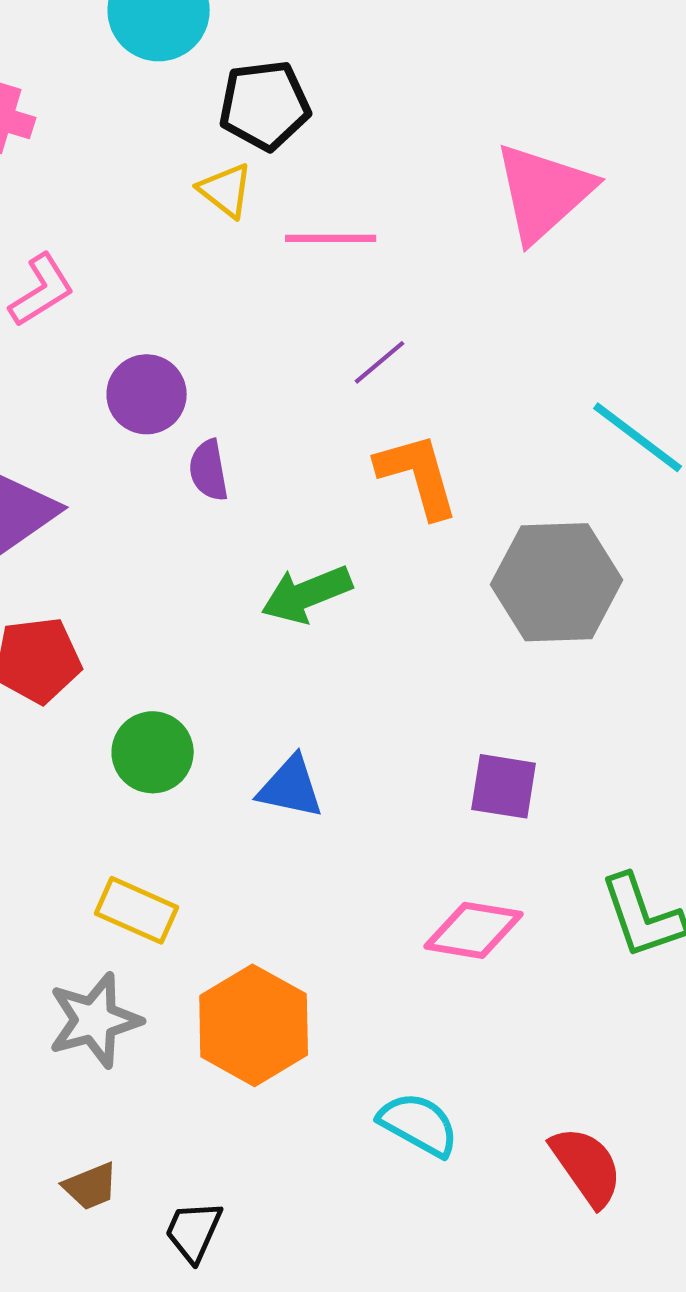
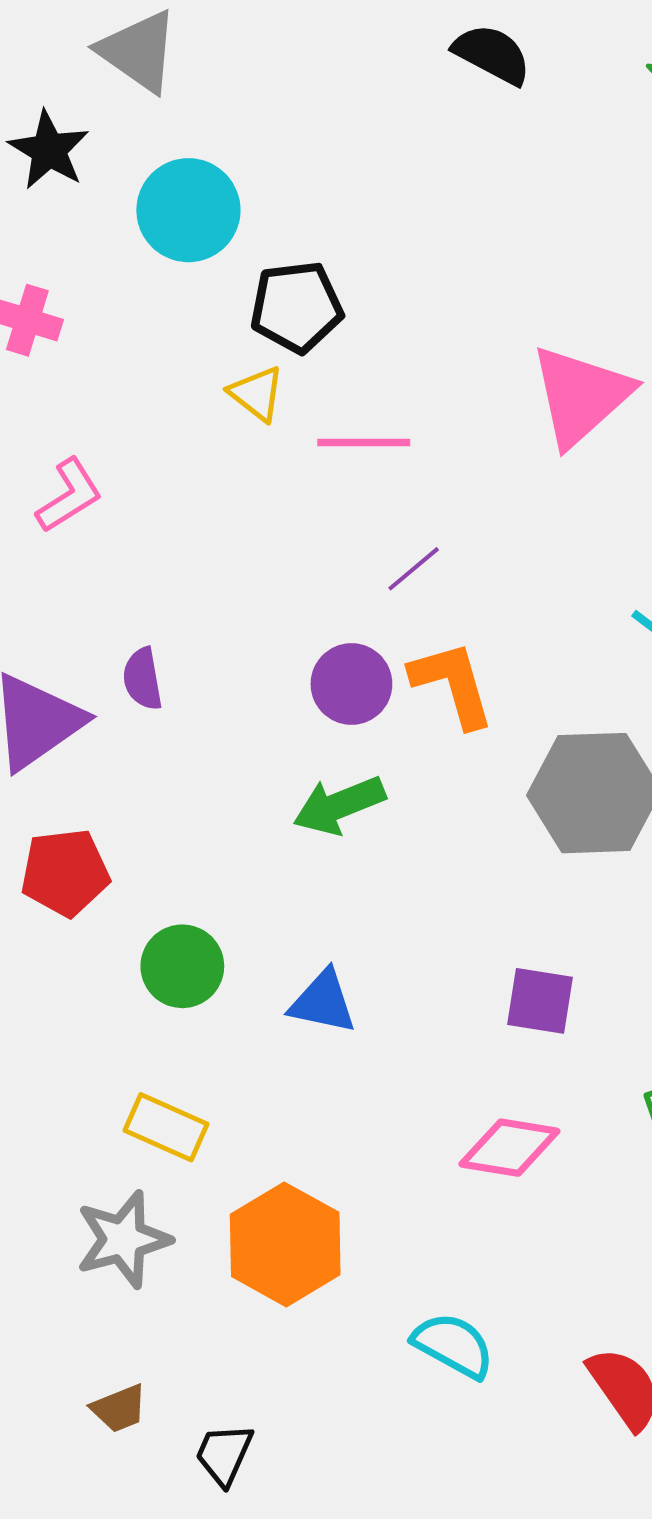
purple circle: (147, 394) -> (351, 684), moved
purple semicircle: (209, 470) -> (143, 679), moved

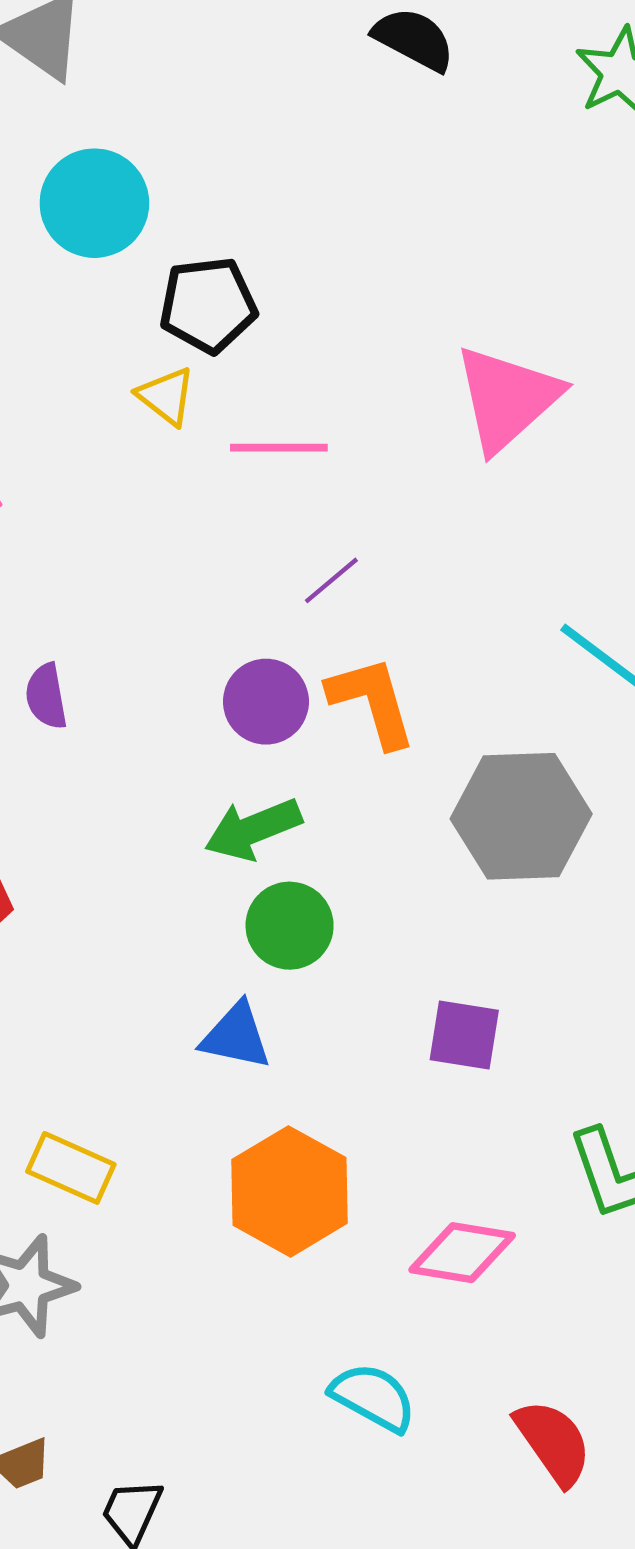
green circle: (182, 966) -> (290, 926), moved
pink diamond: (509, 1148) -> (462, 1253), moved
orange hexagon: (285, 1244) -> (290, 1191), moved

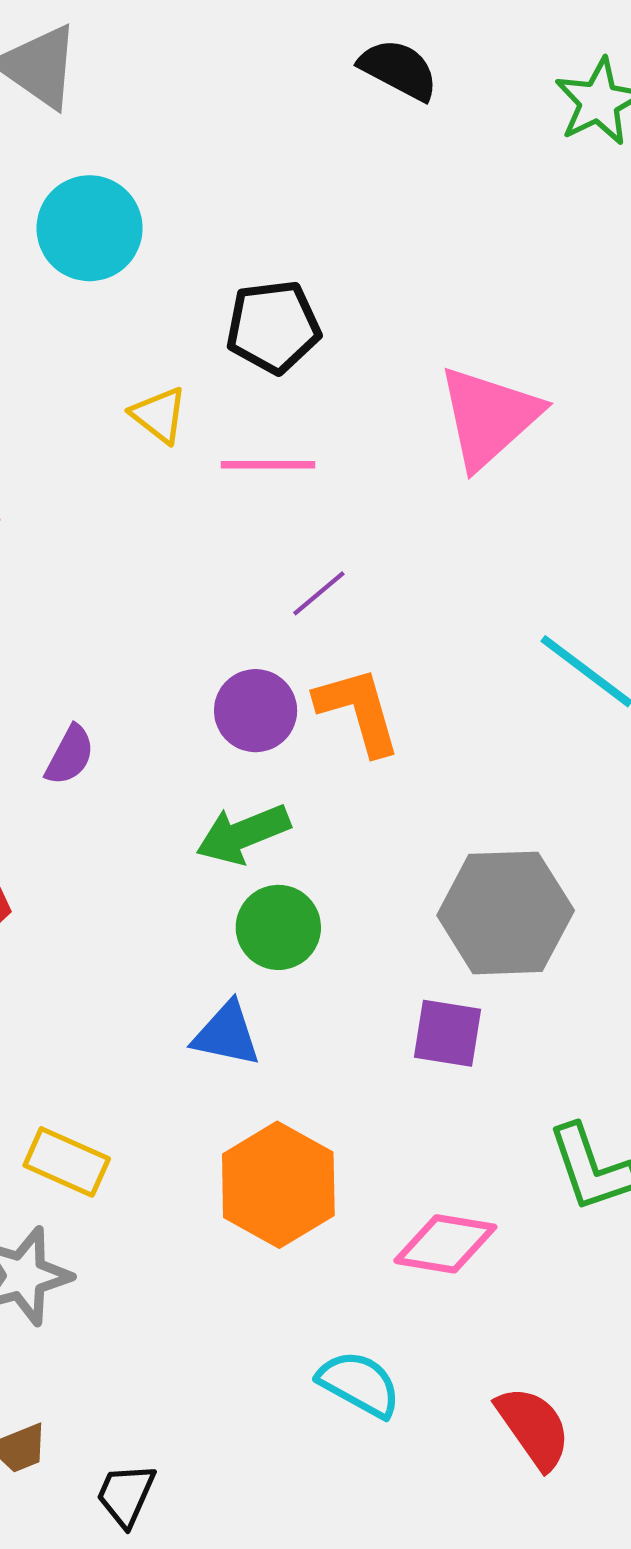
black pentagon: (208, 305) -> (273, 327), moved
purple semicircle: (46, 696) -> (70, 755), moved, turned -142
gray hexagon: (521, 816) -> (506, 913), moved

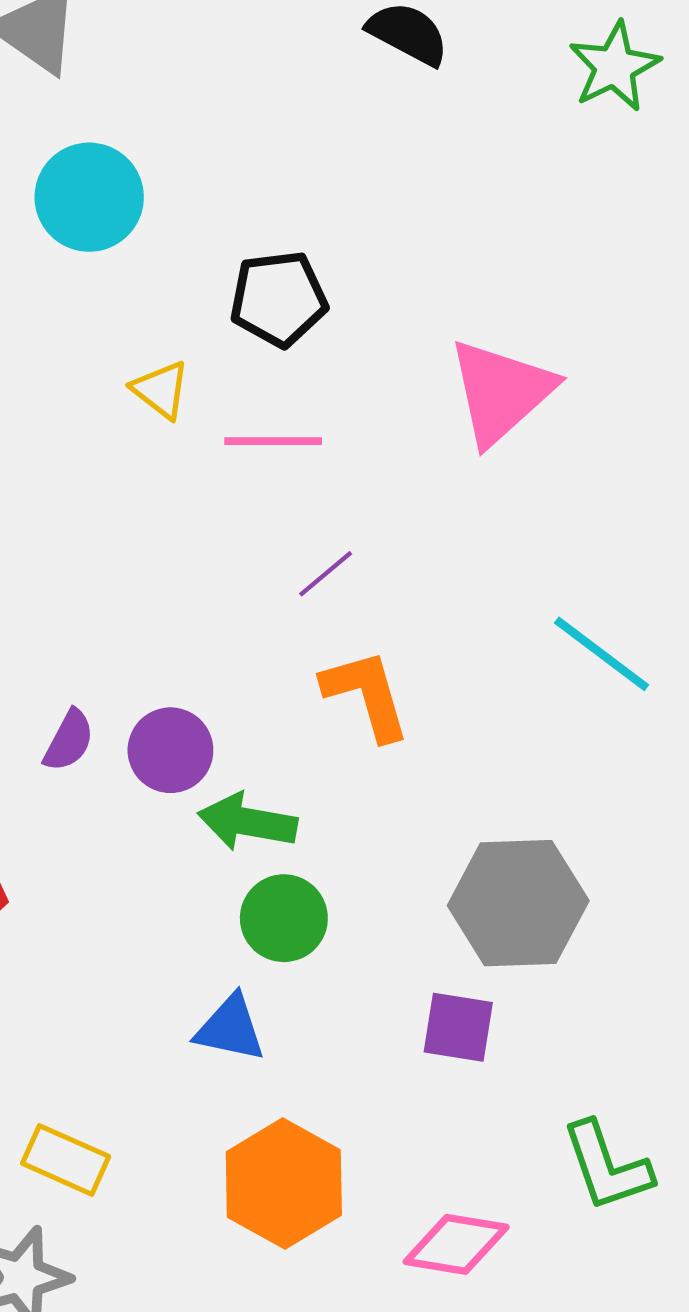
purple circle: (256, 711) -> (170, 750), moved
green arrow: (243, 834) -> (247, 822), turned 32

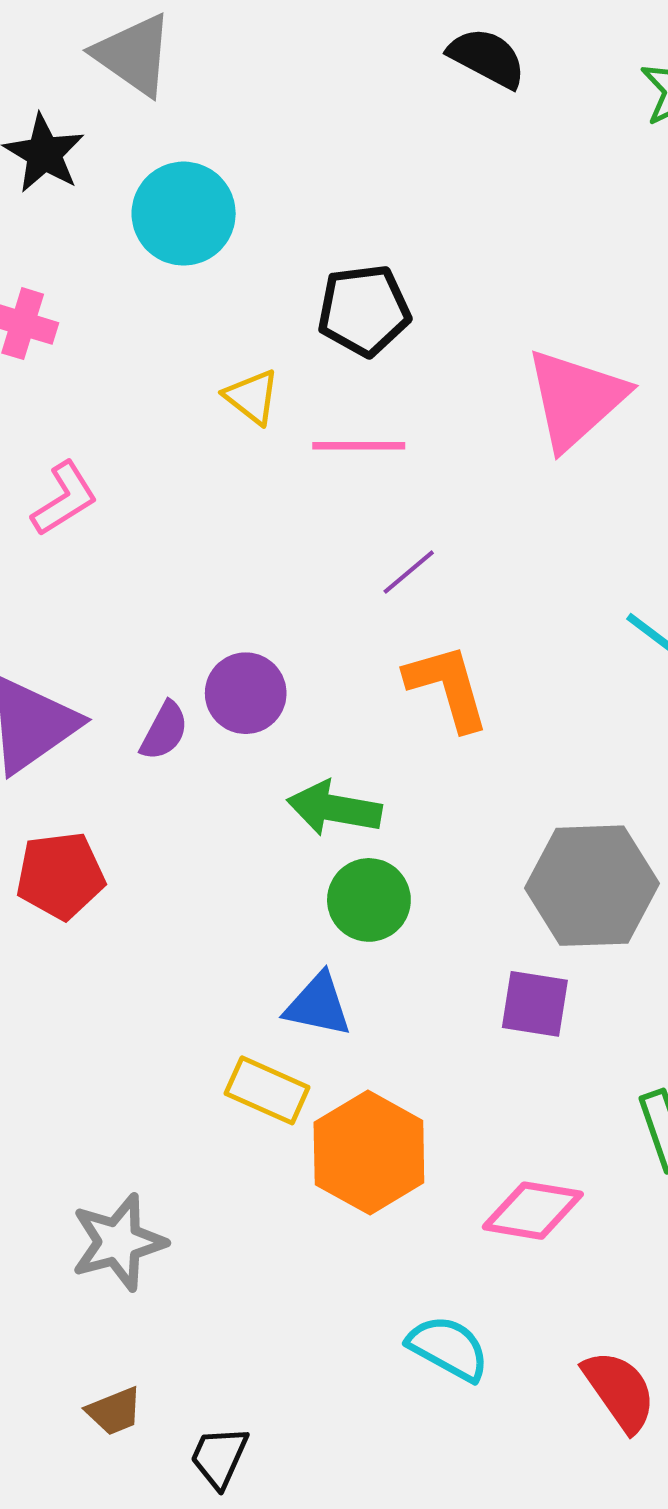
purple circle: (170, 750) -> (246, 693), moved
yellow rectangle: (66, 1160) -> (267, 1090), moved

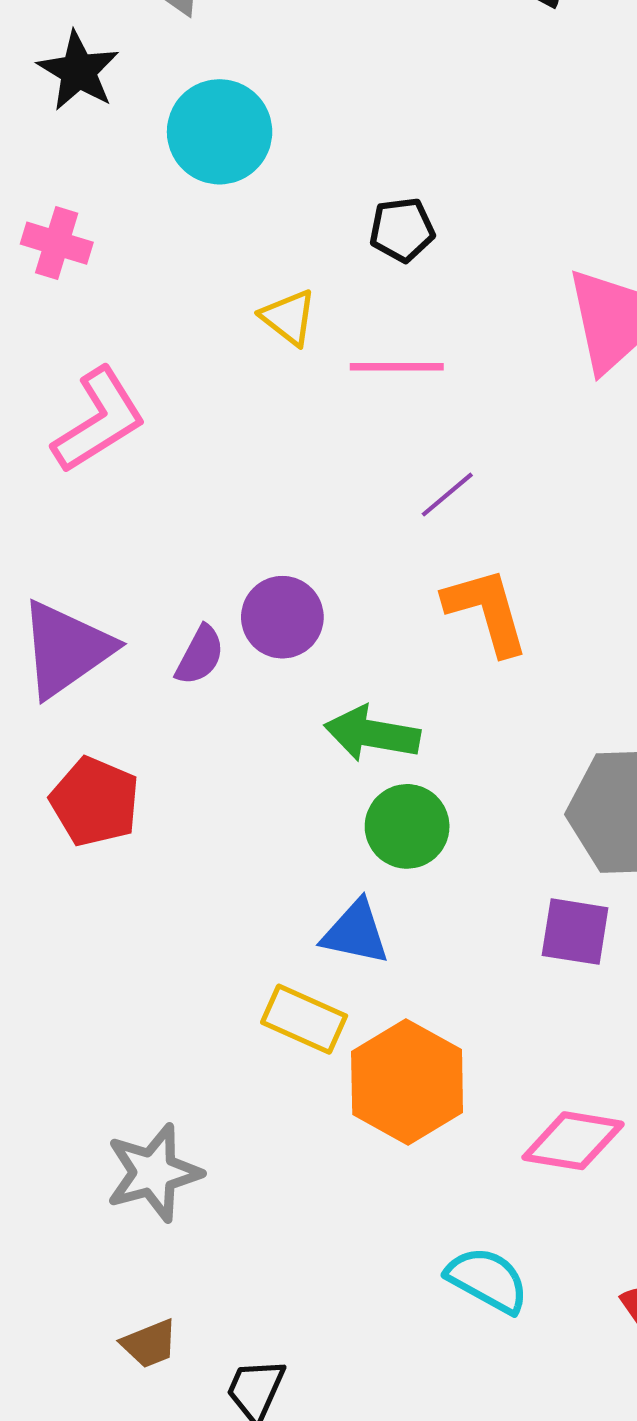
black pentagon: (364, 310) -> (402, 230), size x0.7
pink L-shape: (64, 499) -> (99, 420), size x1.4
red pentagon: (60, 876) -> (95, 802), turned 30

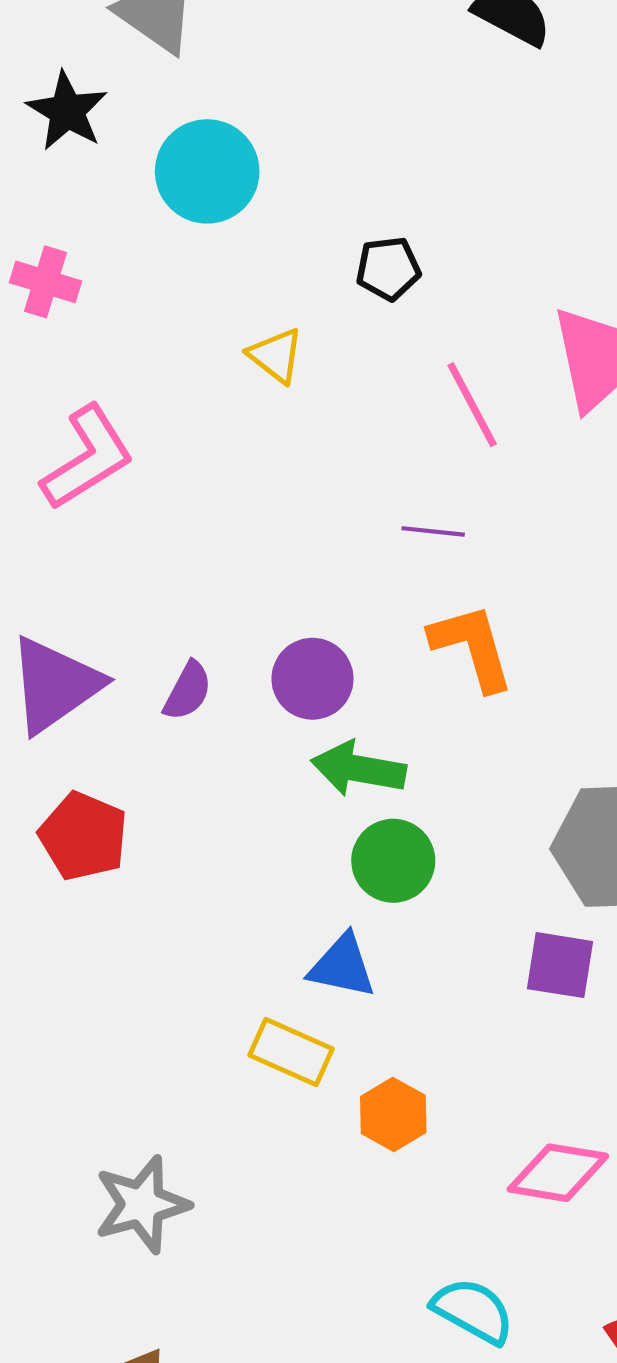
pink line: (397, 367) -> (472, 405), moved, turned 62
purple line: (447, 495) -> (433, 531), turned 46
purple circle: (282, 617) -> (312, 679), moved
orange hexagon: (407, 1082) -> (393, 1114), size x0.6

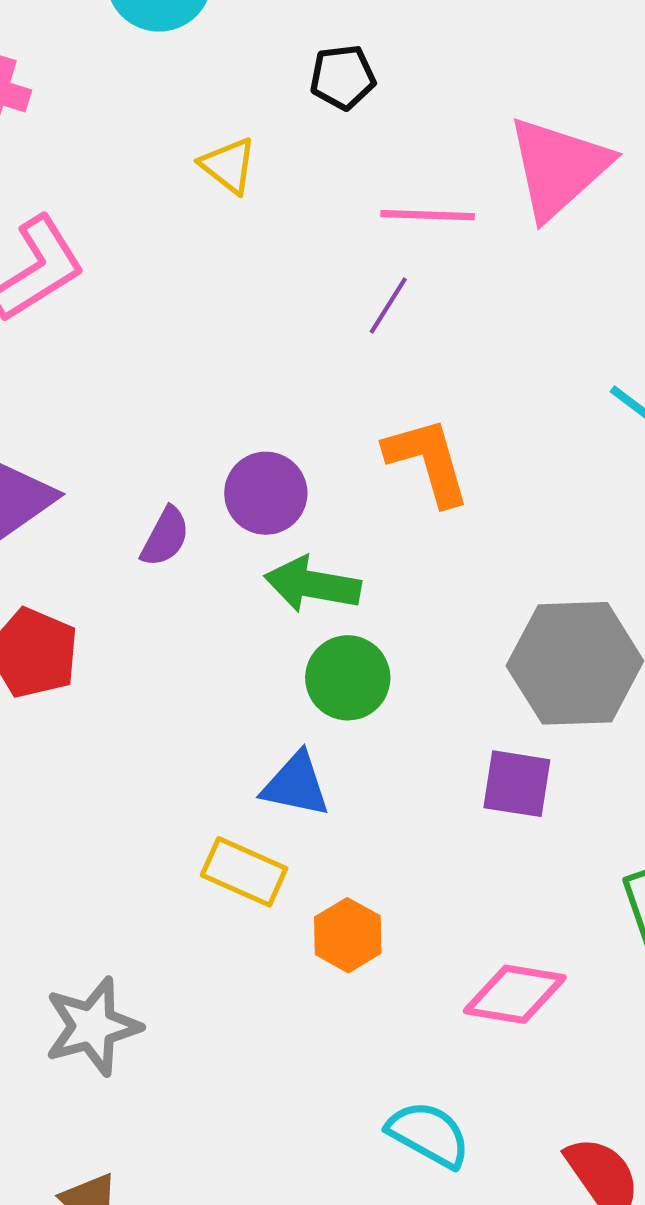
pink line: (472, 405) -> (428, 215), turned -60
purple line: (433, 531) -> (388, 305), moved, turned -64
purple semicircle: (188, 691) -> (165, 537), moved

